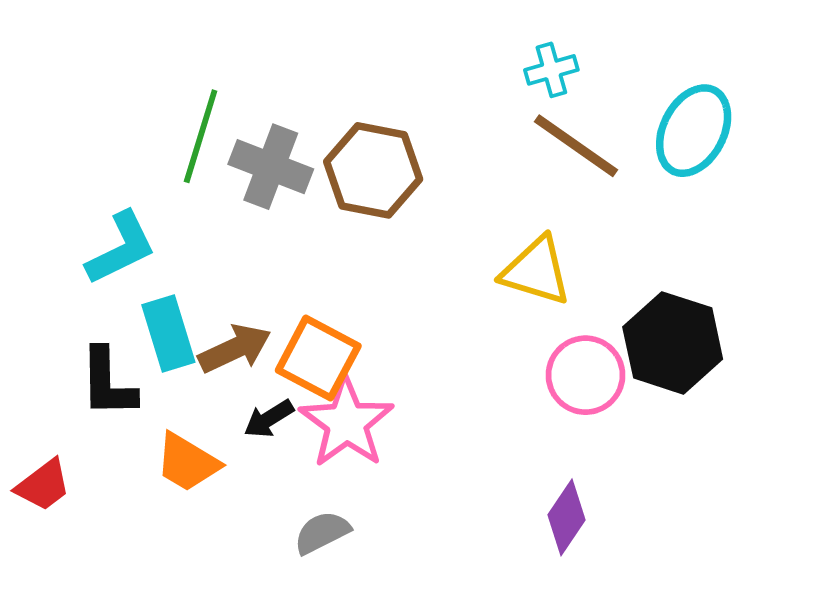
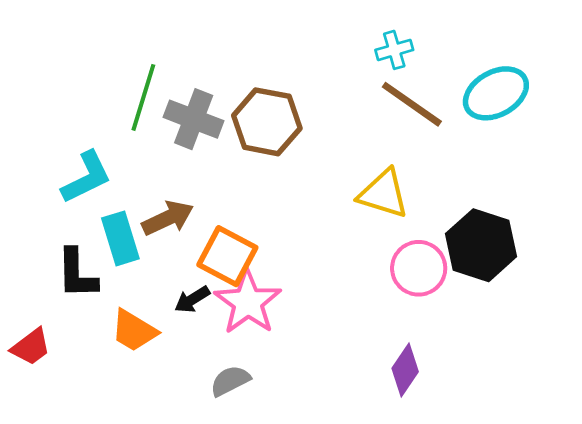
cyan ellipse: (694, 131) -> (496, 93), turned 34
brown arrow: (235, 349) -> (168, 218), moved

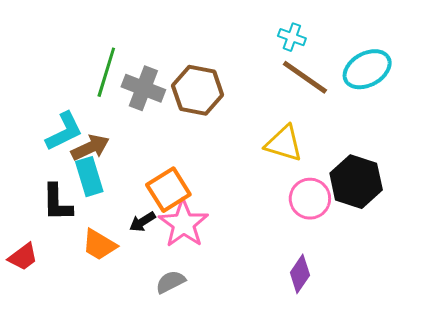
cyan cross: (394, 50) -> (292, 37), turned 36
brown arrow: (168, 218) -> (90, 147), moved
orange square: (227, 256) -> (168, 190), turned 30

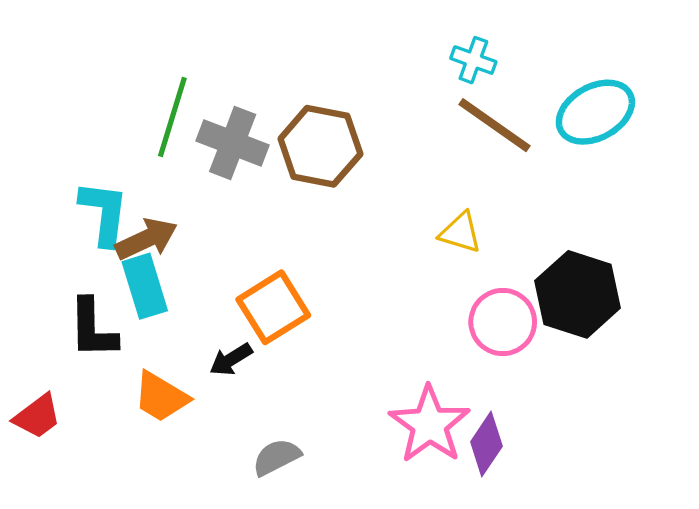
cyan L-shape: (64, 131) -> (104, 213), turned -57
yellow triangle: (284, 143) -> (460, 233), size x0.7
pink star: (184, 224) -> (429, 425), moved

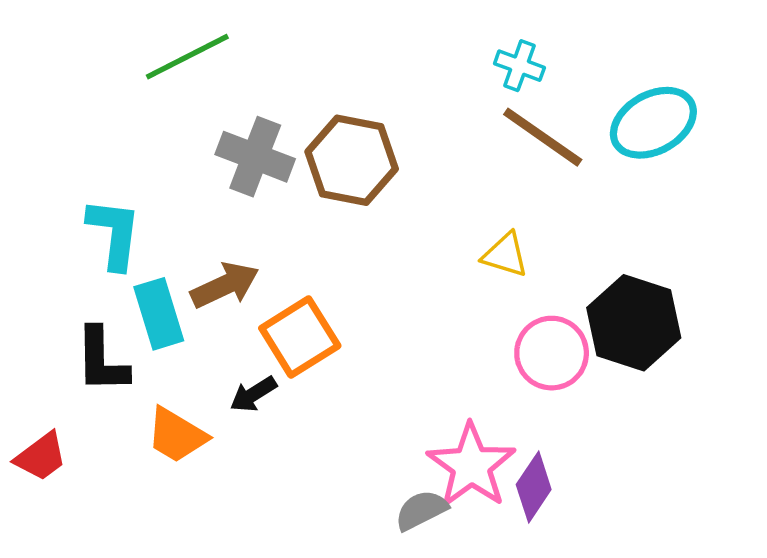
green line: (172, 117) -> (187, 57), moved, turned 46
brown arrow: (146, 239) -> (225, 285), moved
gray semicircle: (277, 457) -> (421, 510), moved

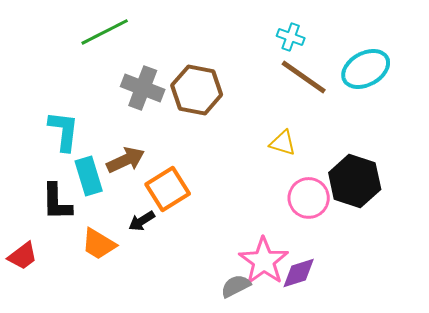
purple diamond: (534, 487) -> (299, 273), turned 39

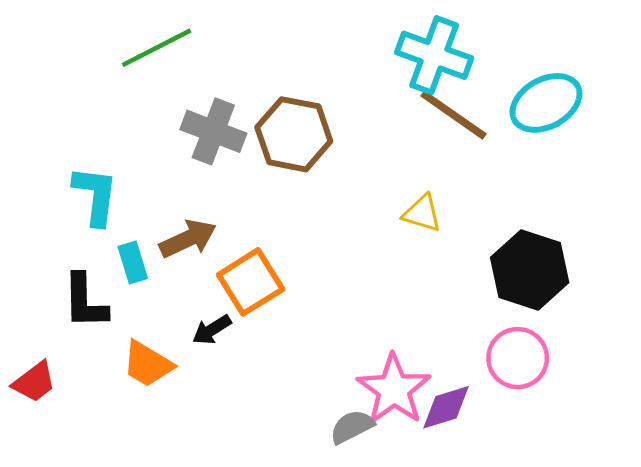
cyan cross: (291, 37) -> (434, 55), size x1.8
cyan rectangle: (89, 176) -> (133, 263), size x0.7
pink circle: (309, 198) -> (518, 358), moved

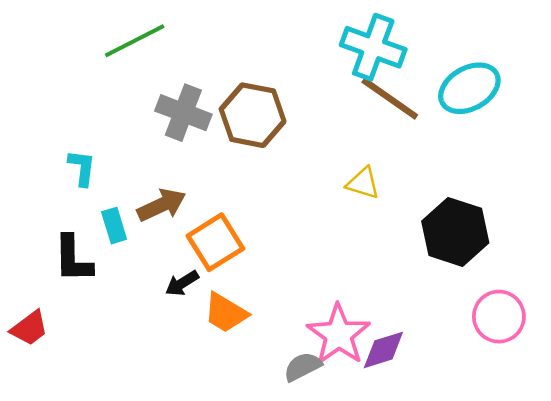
cyan L-shape: (95, 195) -> (82, 168), size x0.7
pink circle: (518, 358) -> (499, 317), moved
orange trapezoid: (148, 364) -> (226, 313), moved

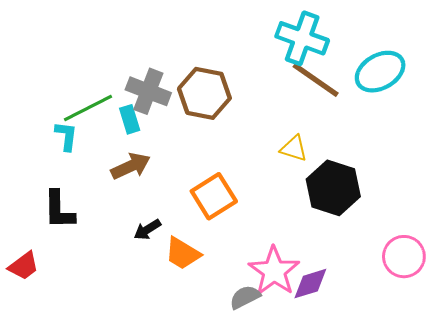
green line: (135, 41) -> (88, 108), moved
cyan rectangle: (114, 226) -> (130, 119), moved
black hexagon: (455, 232) -> (333, 188), moved
orange square: (215, 242) -> (214, 196), moved

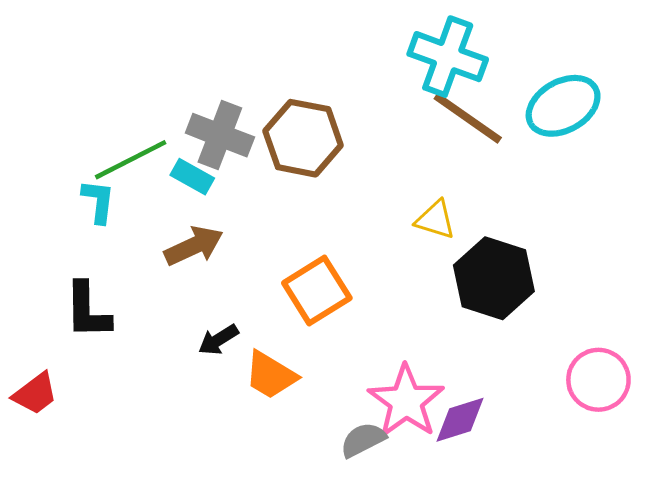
cyan rectangle: (130, 119) -> (192, 177), turned -44

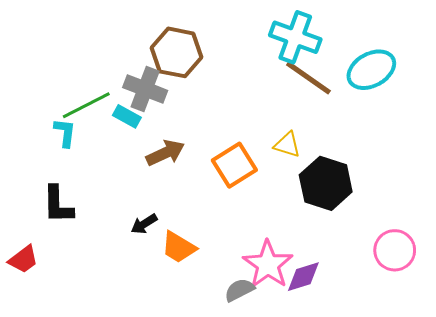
brown hexagon: (303, 138) -> (177, 52), moved
brown arrow: (194, 246) -> (165, 153), moved
orange square: (317, 290) -> (234, 165), moved

